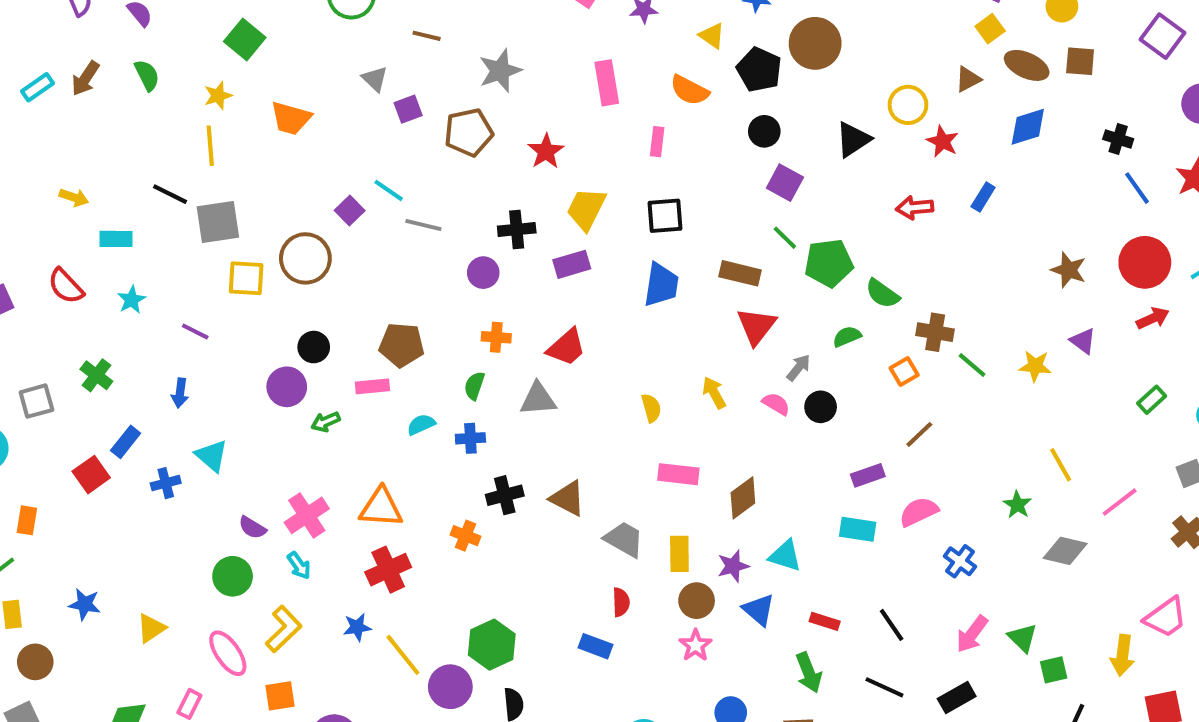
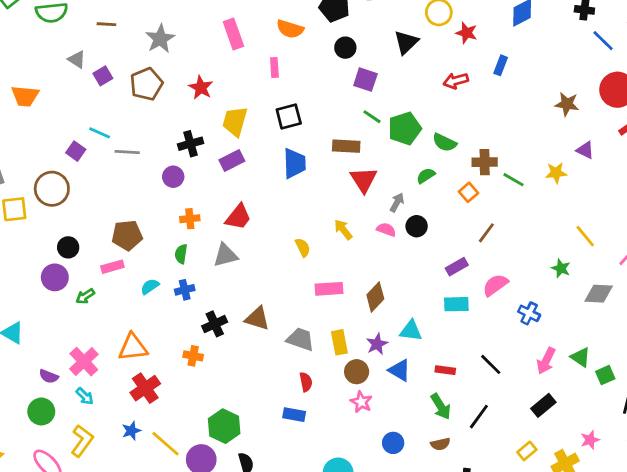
black line: (884, 687) -> (479, 417), moved, turned -68

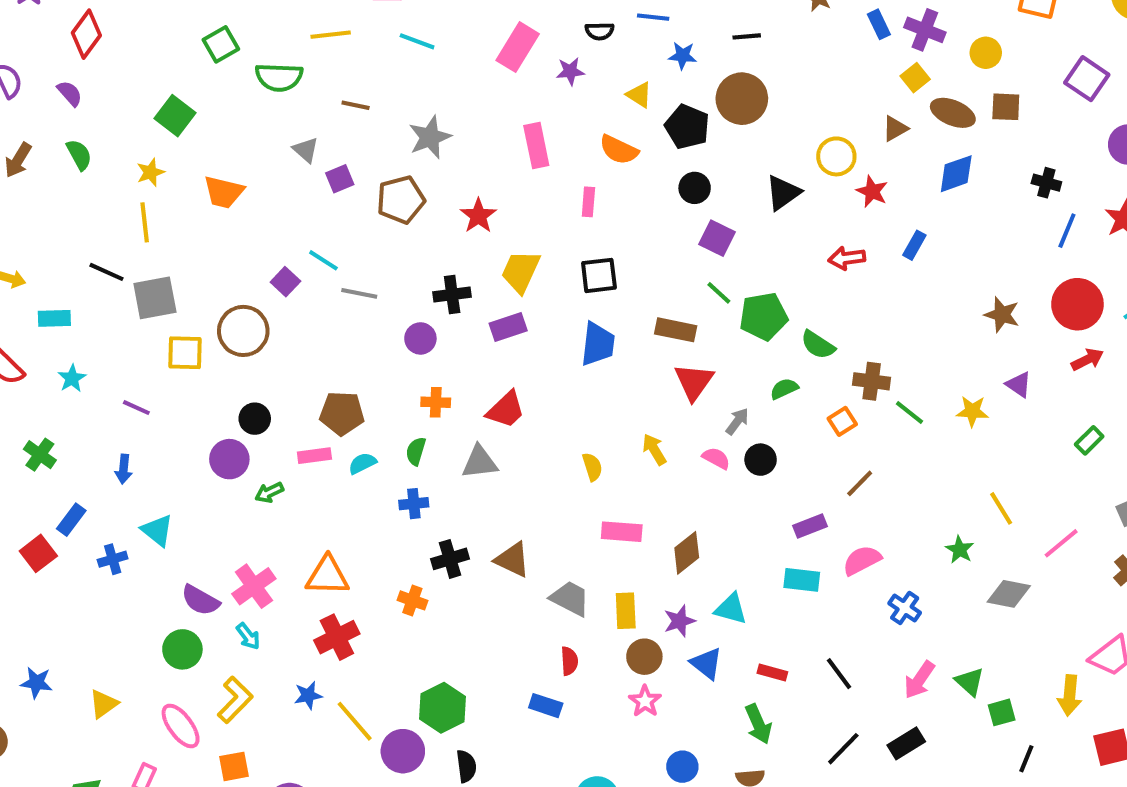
blue line: (603, 41) -> (1067, 231), turned 60
cyan semicircle: (150, 287) -> (362, 463), moved
purple semicircle: (49, 376) -> (200, 600), size x1.4
black line: (479, 417) -> (843, 749), moved

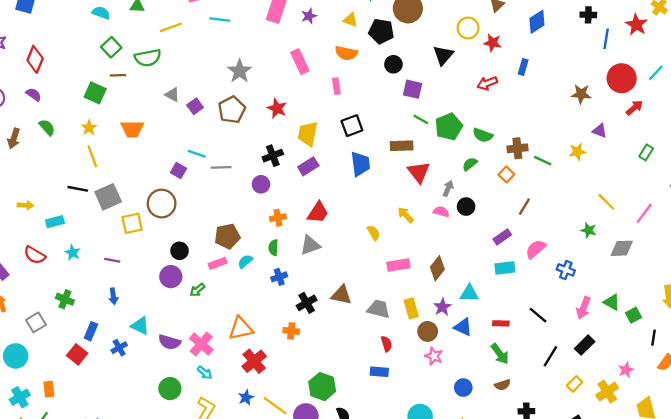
brown line: (356, 105) -> (118, 75), moved
purple semicircle: (200, 600) -> (170, 342), moved

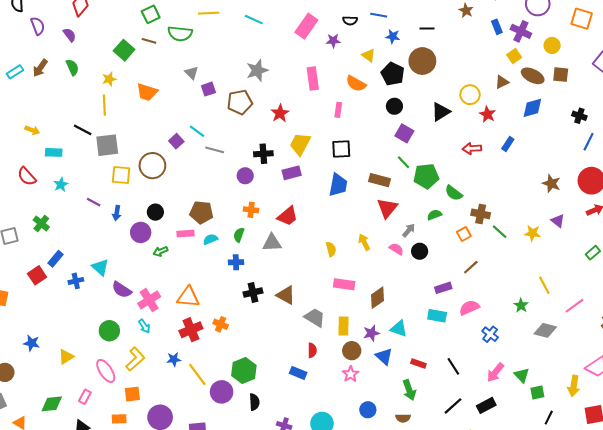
blue arrow: (113, 296) -> (117, 213), moved
orange cross: (291, 331) -> (221, 324), moved

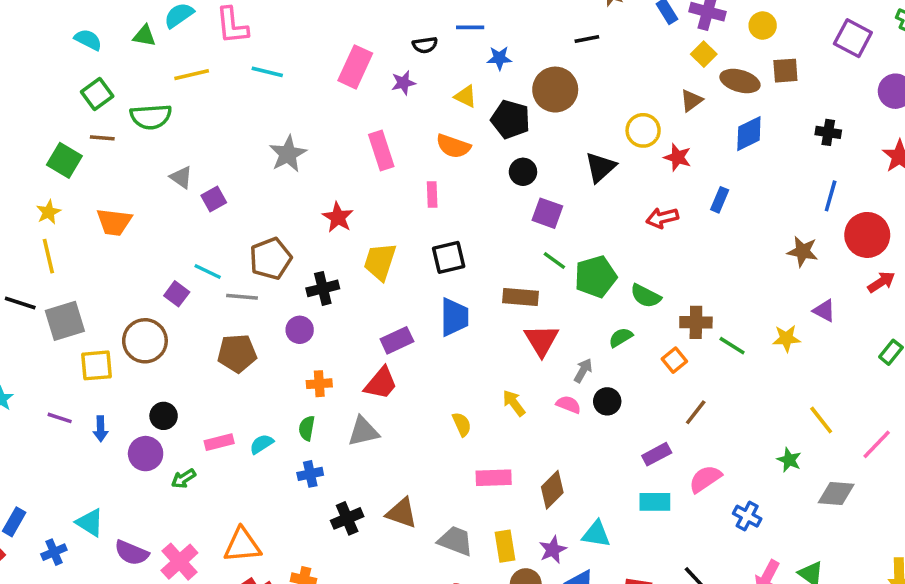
black line: (427, 28) -> (587, 39), moved
brown pentagon: (240, 102) -> (271, 259), moved
blue line: (589, 142) -> (831, 196), moved
purple rectangle: (292, 173) -> (397, 340), moved
brown pentagon: (201, 212) -> (237, 353), moved

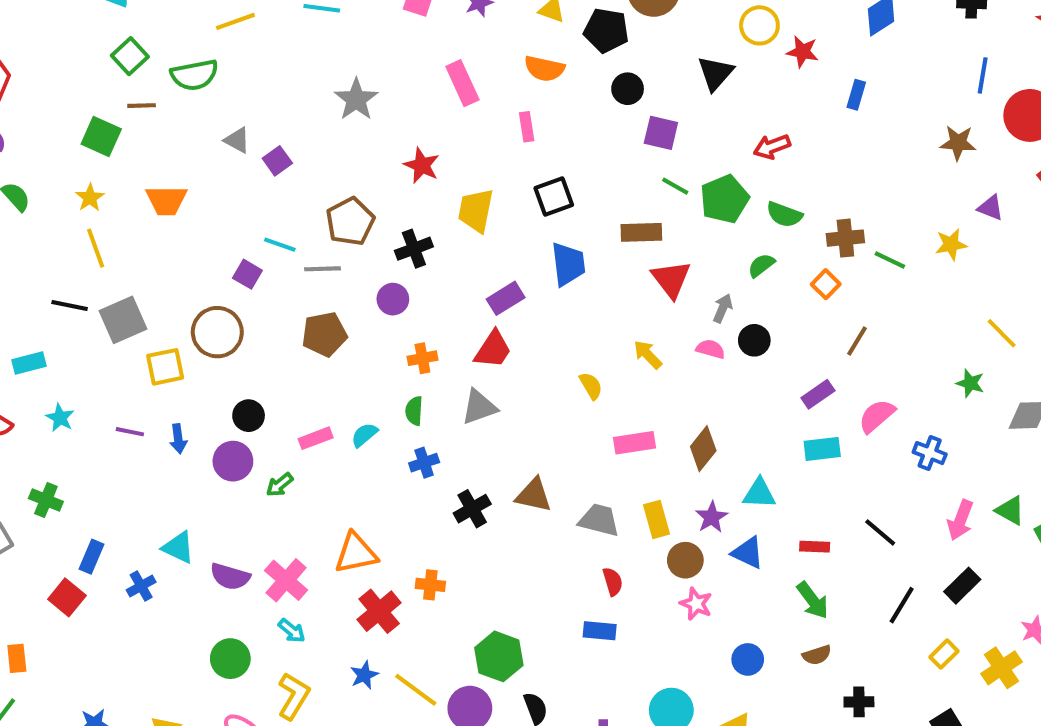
red arrow: (662, 218) -> (772, 147), moved

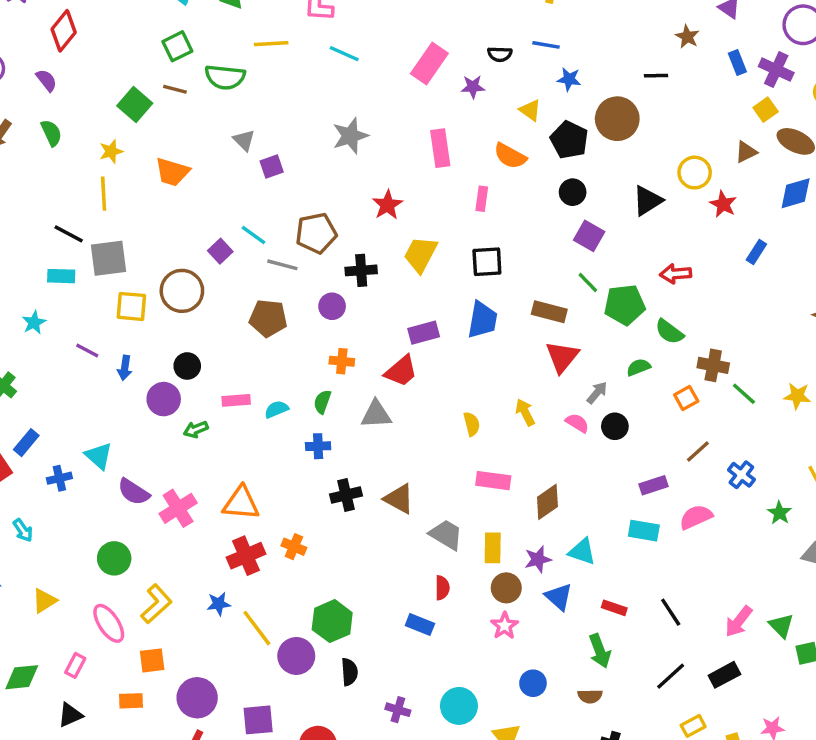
cyan rectangle: (29, 363) -> (61, 276), moved
blue cross: (930, 453) -> (741, 475), moved
cyan arrow: (292, 631) -> (23, 530), moved

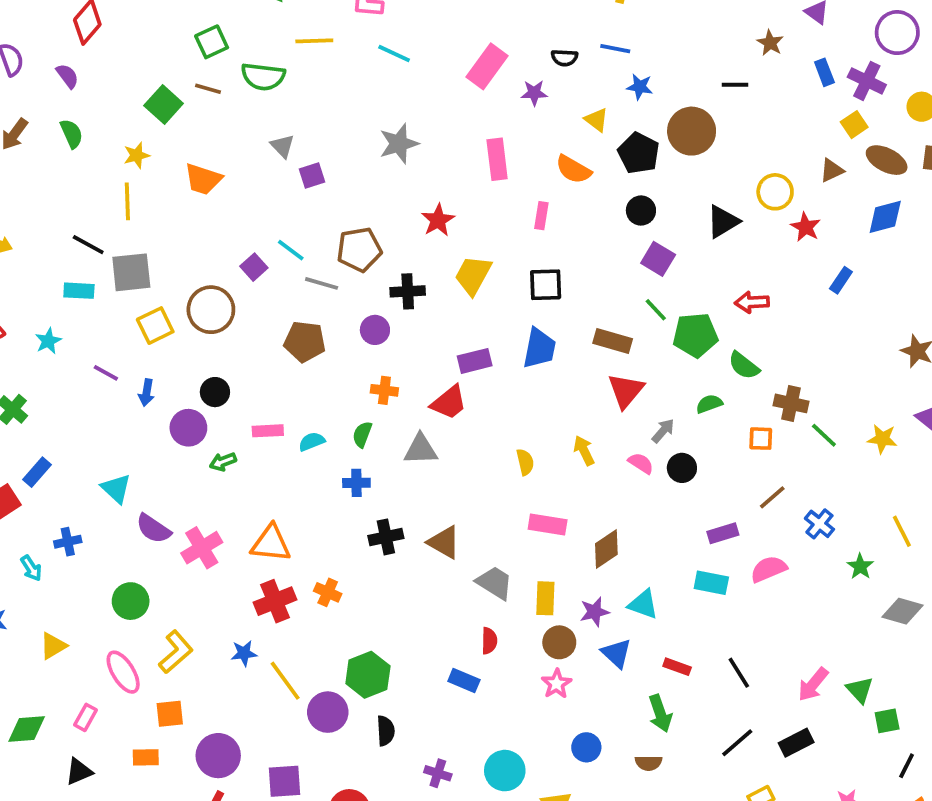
yellow square: (131, 306) -> (155, 326), turned -32
orange square: (686, 398) -> (761, 439), turned 30
blue cross: (59, 478) -> (68, 542), moved

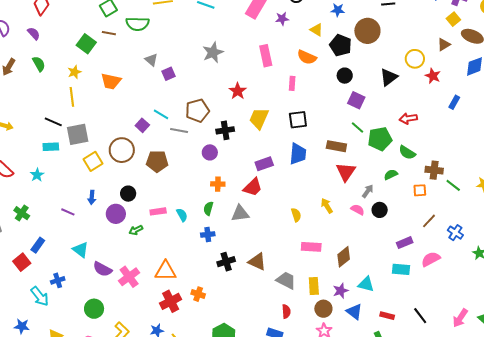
brown pentagon: (305, 342) -> (157, 161), moved
purple line: (106, 373) -> (68, 212), moved
cyan semicircle: (312, 442) -> (182, 215), turned 88
cyan arrow: (31, 568) -> (40, 296), size x1.5

